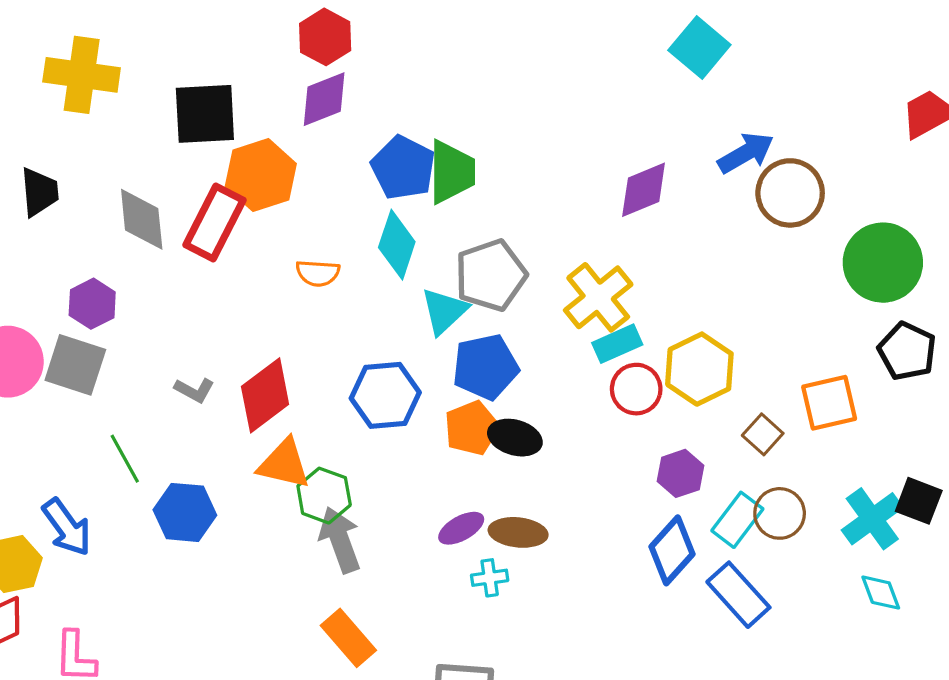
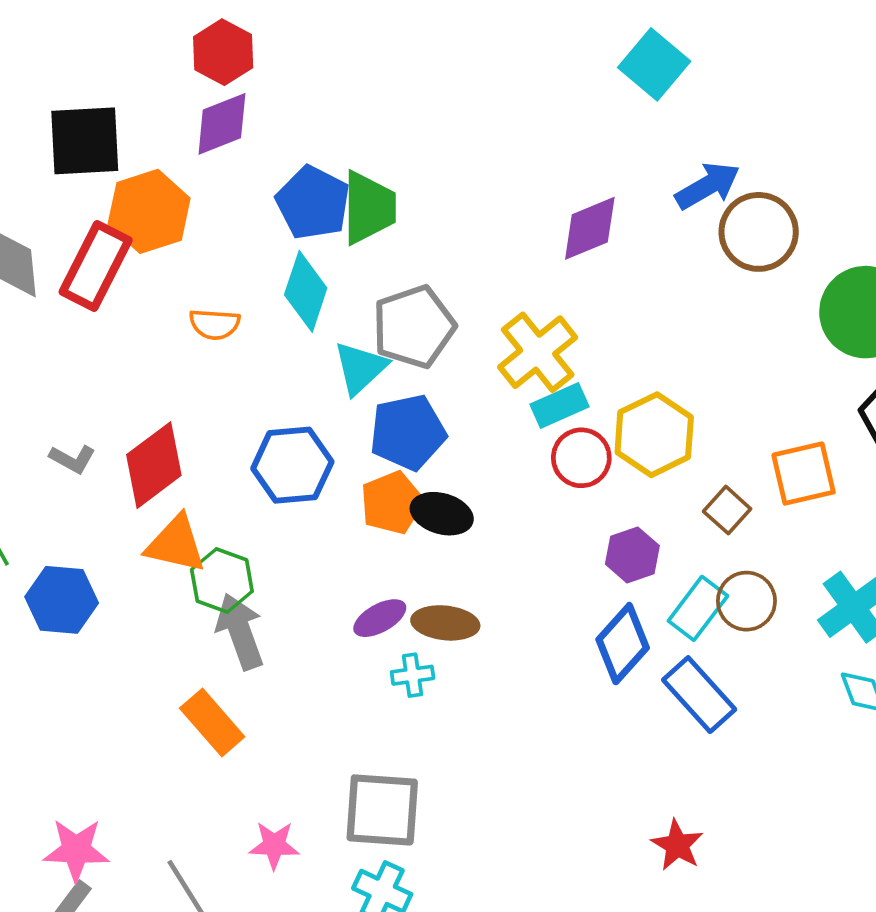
orange rectangle: (348, 638) -> (212, 723), moved

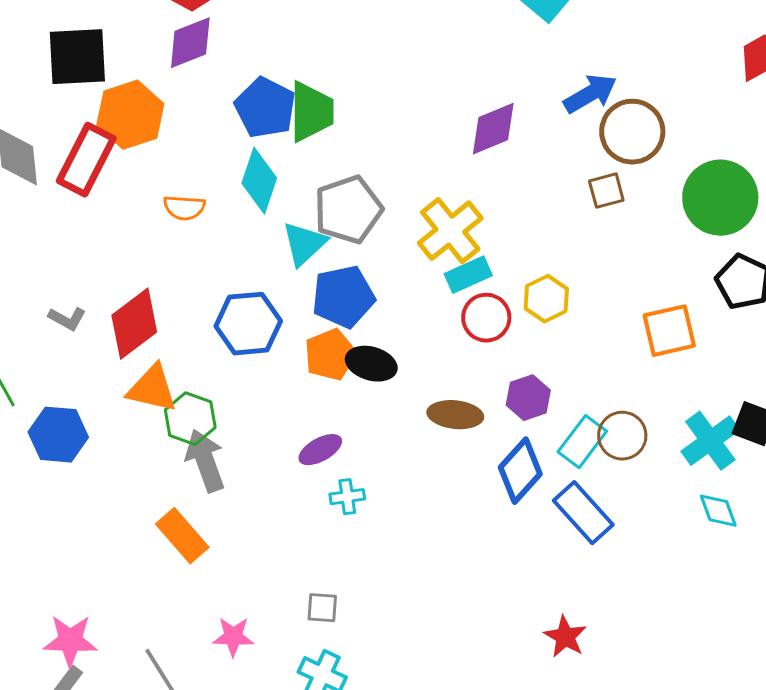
yellow hexagon: (654, 435) -> (546, 299), size x0.7
brown square: (727, 510) -> (606, 191), moved, turned 33
brown ellipse: (445, 623) -> (455, 415), moved
gray square: (382, 810) -> (322, 608), size x0.5

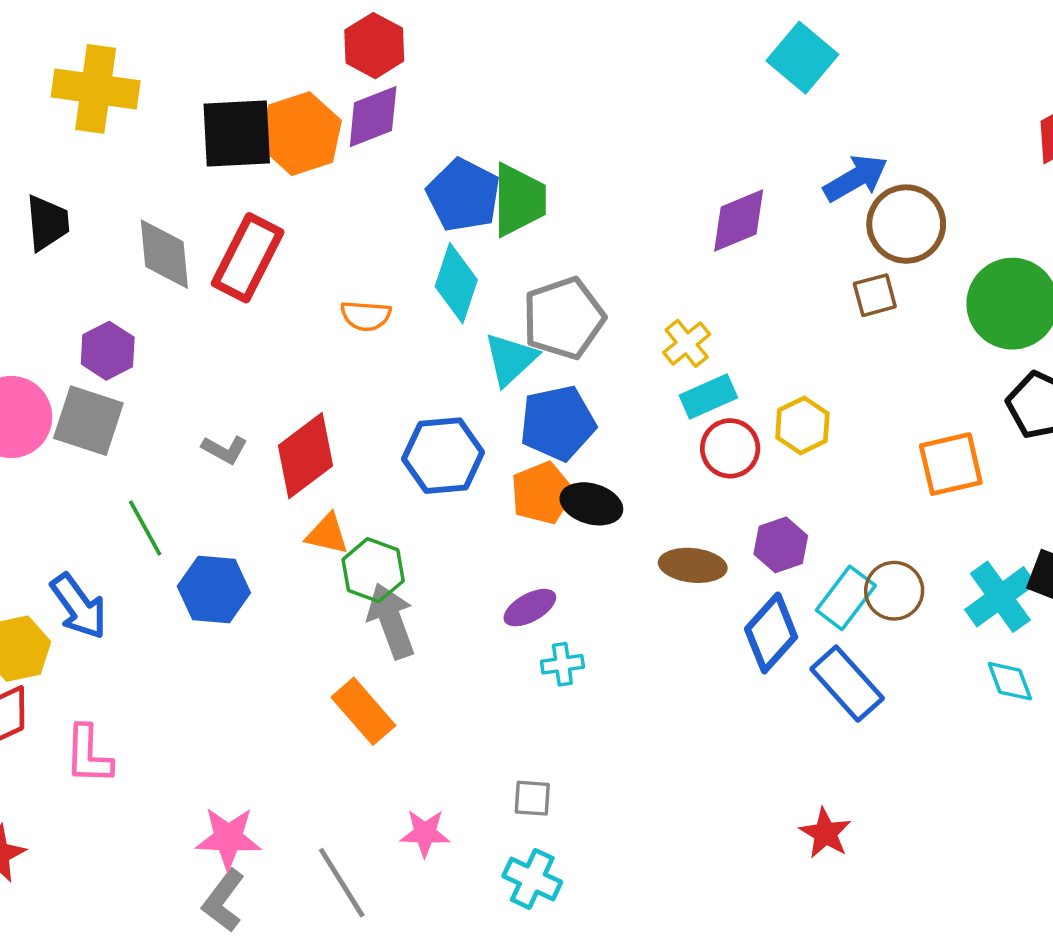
orange hexagon: (130, 115) -> (301, 134), moved
yellow cross: (450, 231) -> (687, 343), size x0.6
orange triangle: (152, 389) -> (327, 534), size x0.7

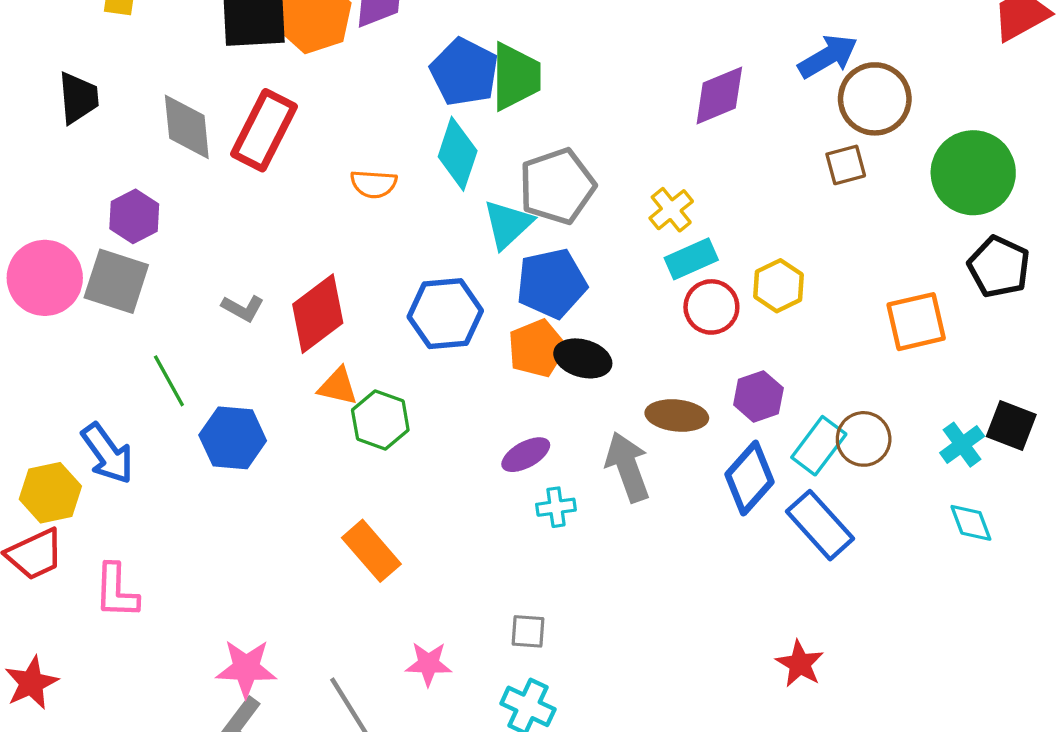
cyan cross: (1000, 597) -> (962, 445), size x0.7
gray arrow: (391, 621) -> (628, 467), moved

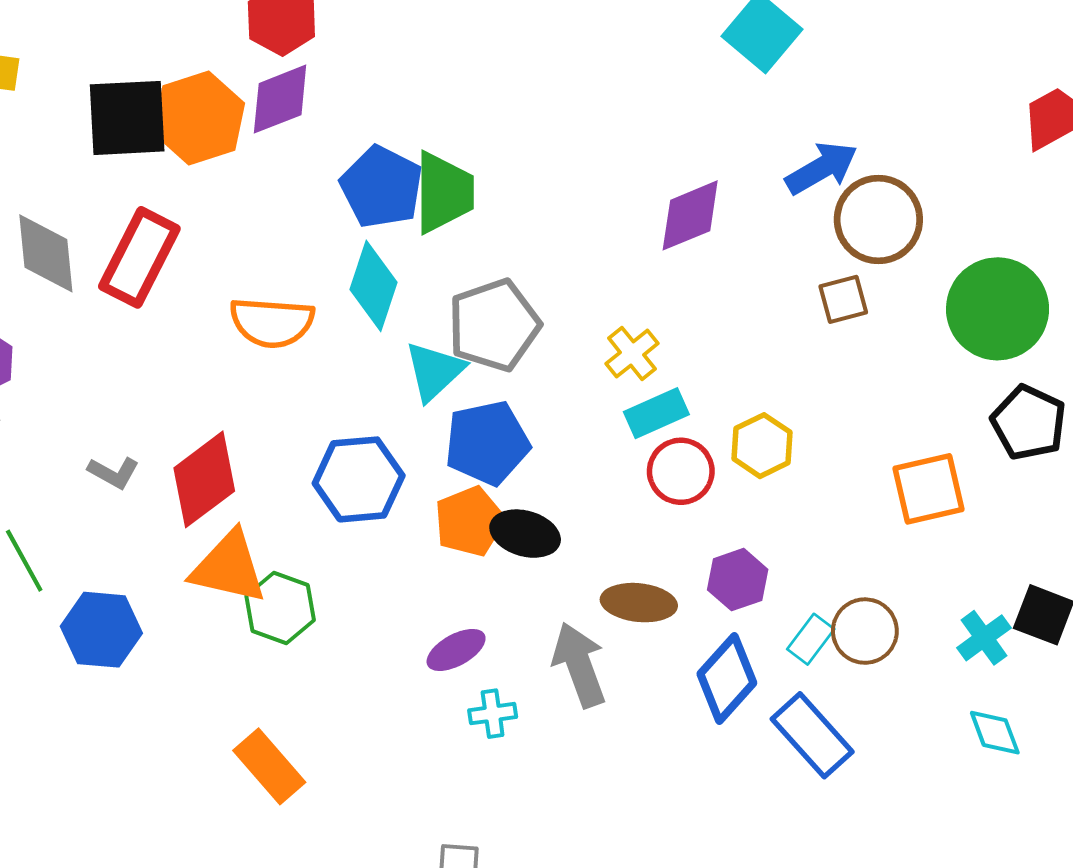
orange semicircle: (374, 184) -> (272, 322), size x1.5
orange triangle: (338, 386) -> (229, 567), size x1.6
cyan rectangle: (819, 446) -> (811, 639), size x0.7

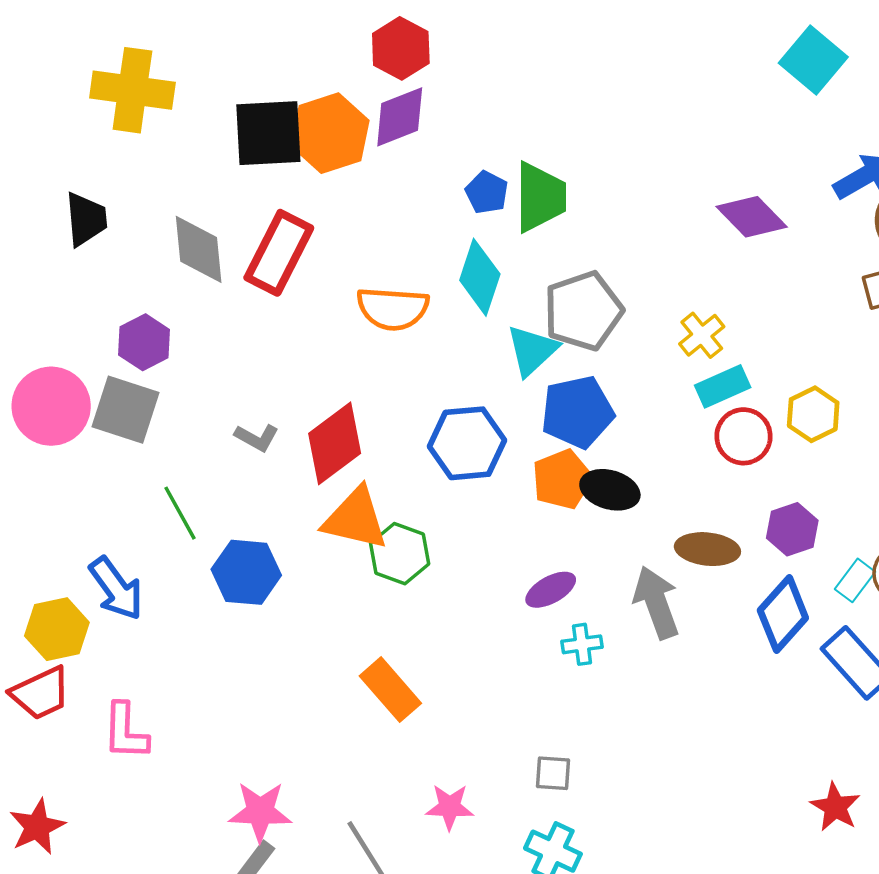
blue pentagon: (382, 187) -> (487, 192), size x0.6
purple diamond: (690, 215) -> (752, 217), turned 68

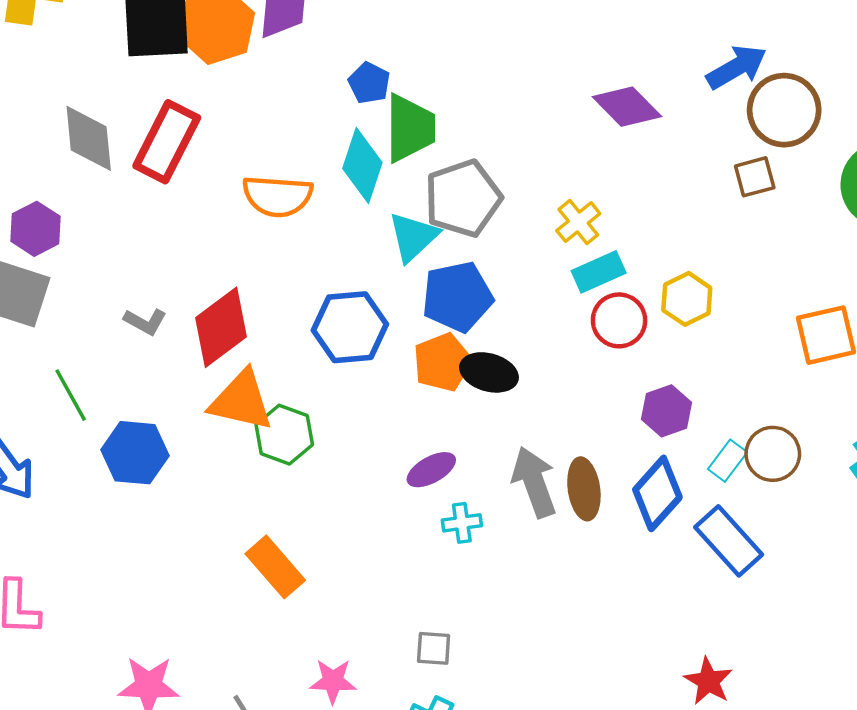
green trapezoid: (540, 197) -> (410, 128), moved
brown ellipse: (707, 549) -> (584, 489), moved, turned 76

